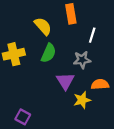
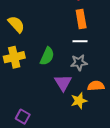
orange rectangle: (71, 14) -> (81, 19), moved
yellow semicircle: (43, 26) -> (16, 24), moved
white line: (92, 35) -> (80, 41), moved, turned 72

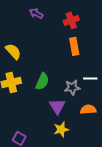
white line: (80, 41) -> (90, 78), moved
yellow star: (79, 101) -> (61, 129), moved

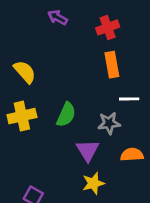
white line: (90, 78) -> (129, 99), moved

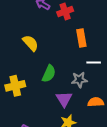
red cross: (108, 27) -> (65, 12), moved
yellow semicircle: (25, 72) -> (31, 43), moved
yellow cross: (22, 116) -> (15, 86), moved

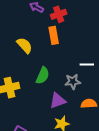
orange rectangle: (81, 38) -> (54, 35), moved
purple triangle: (64, 99) -> (58, 101), turned 42

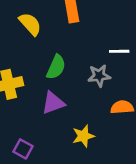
purple triangle: (58, 101) -> (53, 103), moved

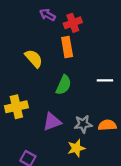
green semicircle: (56, 67) -> (64, 85), moved
gray star: (99, 76) -> (83, 124), moved

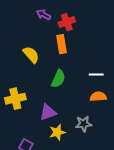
gray star: (83, 124) -> (84, 124), moved
orange semicircle: (107, 125) -> (98, 97), moved
yellow star: (76, 148) -> (57, 132), moved

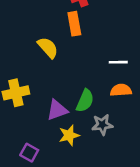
yellow semicircle: (31, 55) -> (48, 48), moved
green semicircle: (58, 79) -> (85, 101), moved

